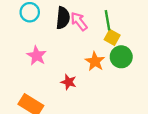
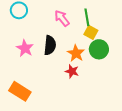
black semicircle: (63, 18) -> (50, 45), moved
red star: (69, 82) -> (72, 71), moved

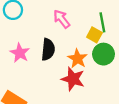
green line: (87, 17) -> (102, 22), moved
red star: (72, 71) -> (73, 79), size x1.5

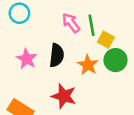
green line: (102, 22) -> (91, 25), moved
red star: (73, 79) -> (64, 96), moved

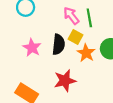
yellow square: (106, 40) -> (75, 37), moved
red star: (64, 96) -> (65, 81), turned -30

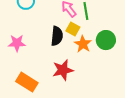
pink star: (32, 48) -> (17, 43), moved, turned -30

